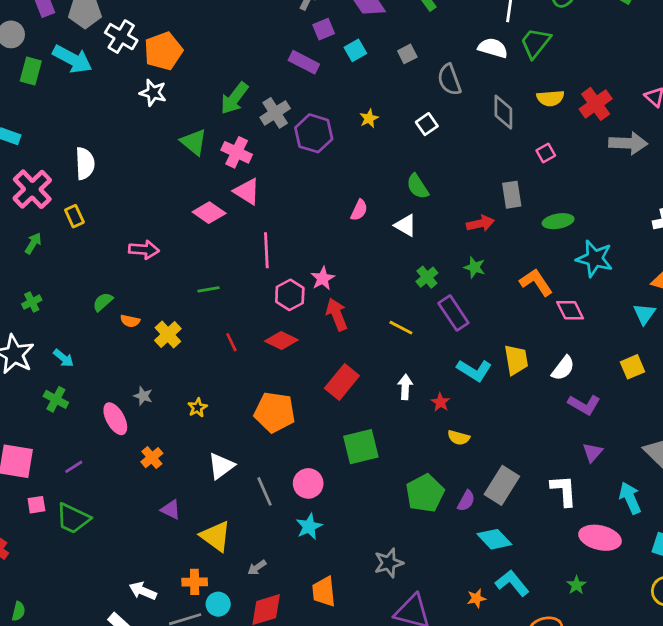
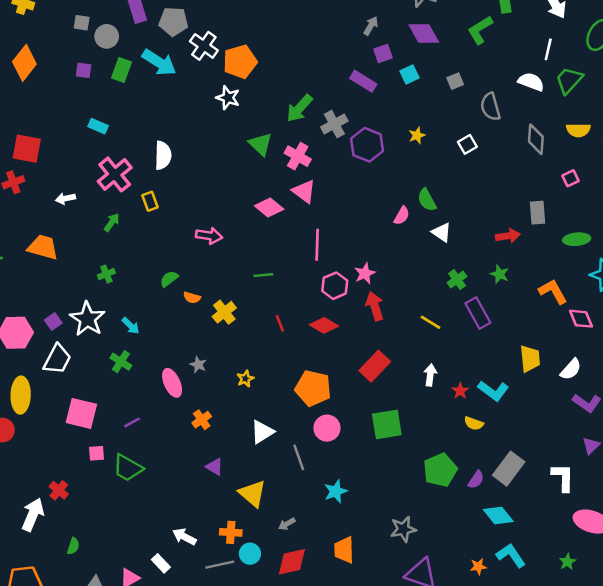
green semicircle: (418, 186) -> (427, 200), moved
cyan L-shape: (474, 370) -> (493, 391), moved
pink circle: (308, 483) -> (327, 428), moved

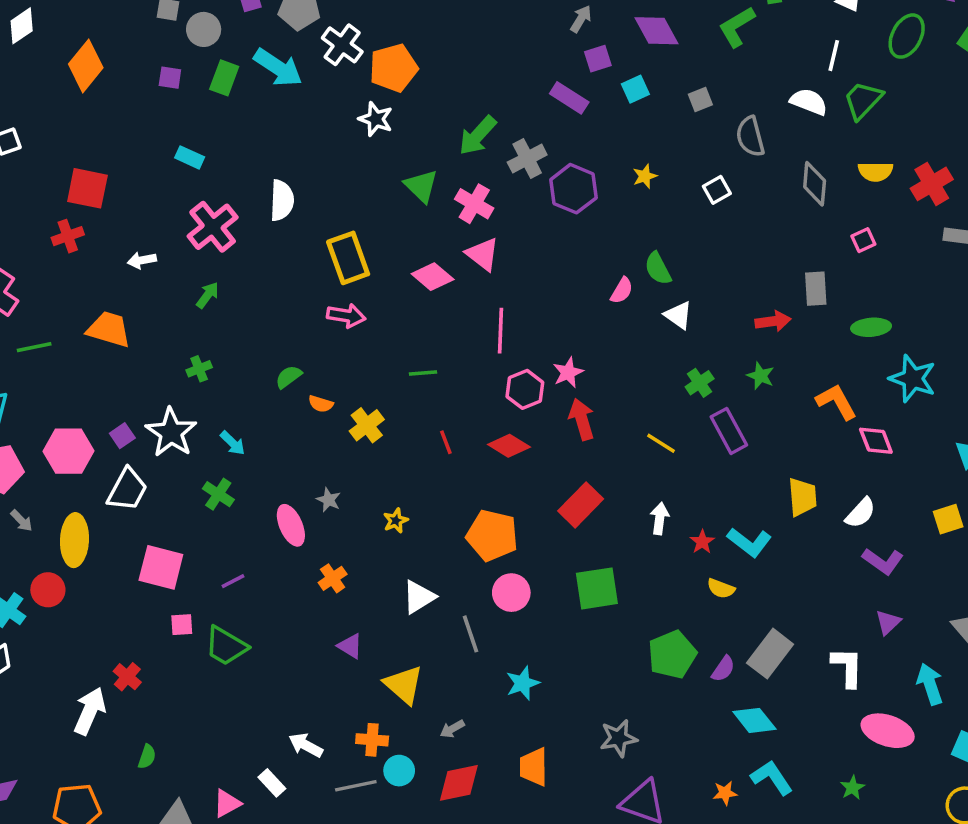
yellow rectangle: (150, 201) -> (348, 258), moved, size x1.8

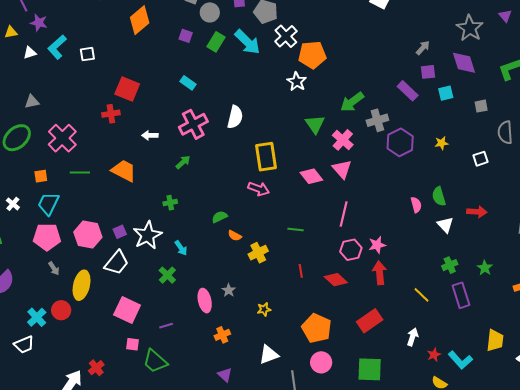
pink semicircle: (622, 291) -> (416, 205), turned -56
red arrow: (773, 321) -> (477, 212), moved

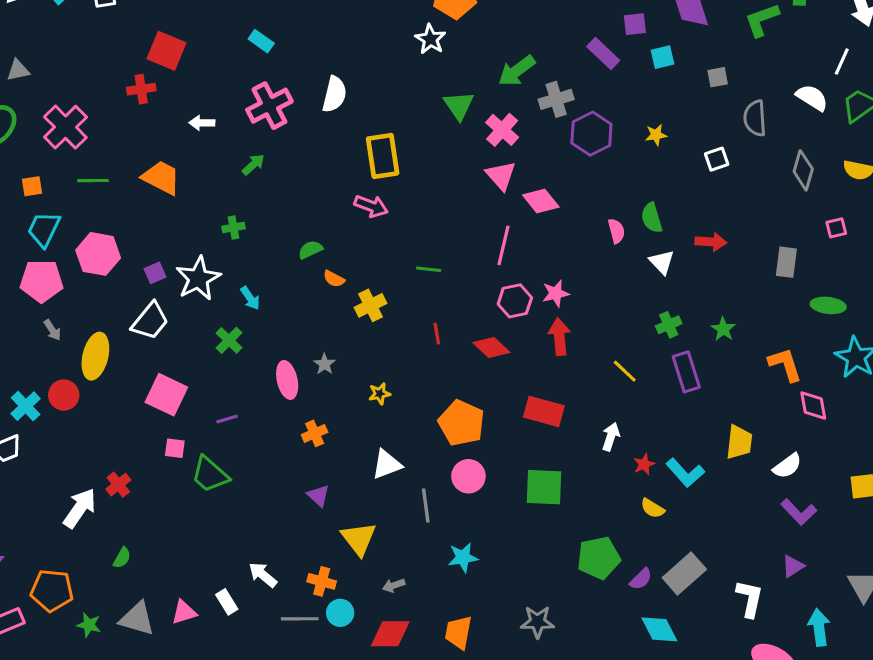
pink diamond: (311, 176) -> (541, 201), moved
pink hexagon: (88, 235) -> (98, 254), moved
red rectangle: (370, 321) -> (544, 411), turned 50

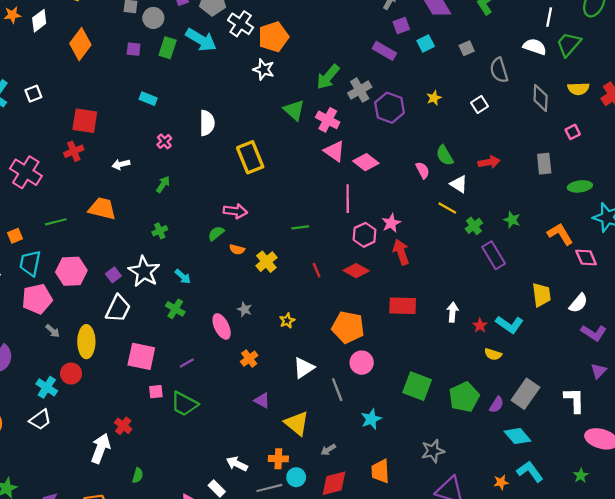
pink cross: (269, 106) -> (164, 141), size x0.5
pink cross: (65, 127) -> (26, 172), moved
pink arrow: (371, 206) -> (235, 211), moved
yellow line: (625, 371) -> (447, 208), moved
green square: (544, 487) -> (417, 386), moved, turned 32

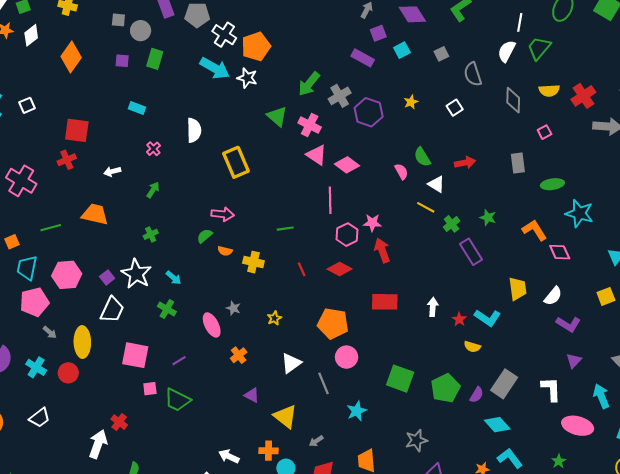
cyan arrow: (201, 40) -> (215, 68), moved
white semicircle: (535, 47) -> (507, 51), turned -80
pink star: (391, 223) -> (372, 223), turned 30
yellow cross: (266, 262) -> (253, 262), turned -36
cyan cross: (47, 387) -> (36, 367), moved

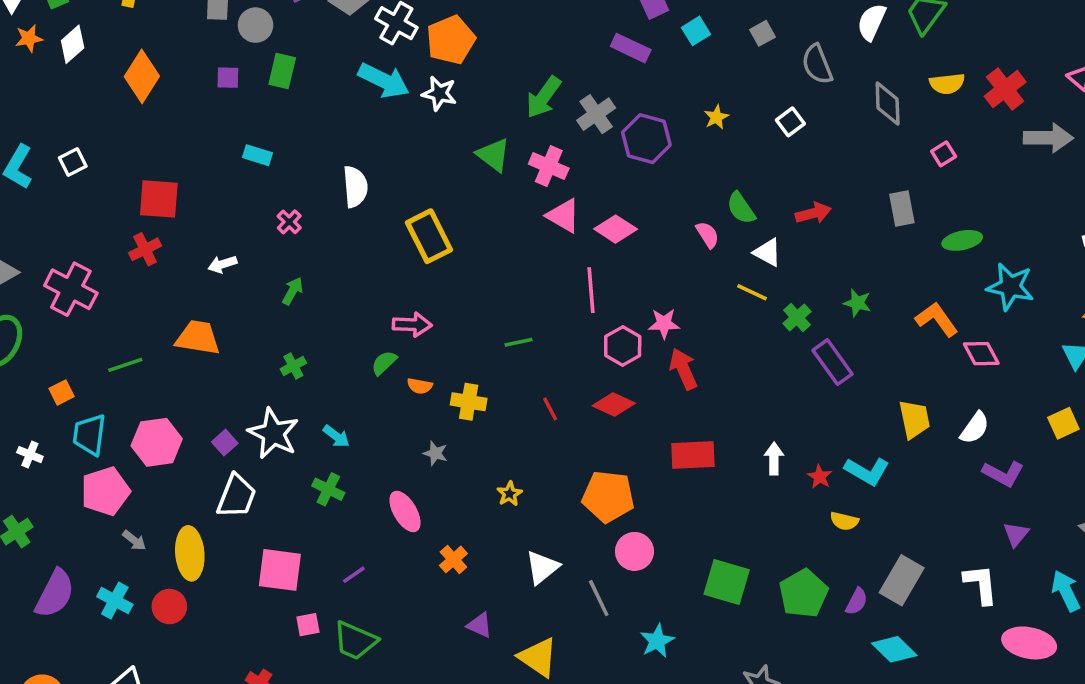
gray star: (233, 308) -> (435, 453), moved

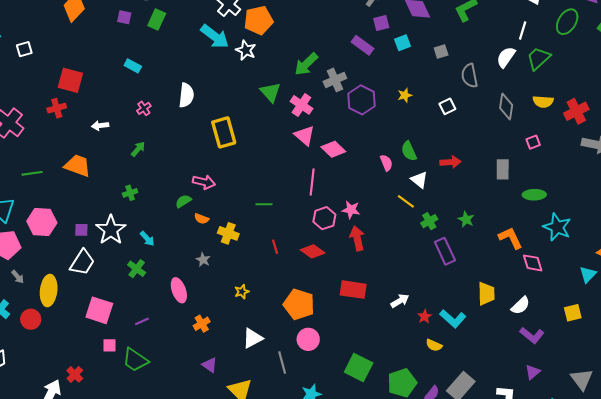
purple square: (225, 443) -> (81, 230), turned 32
white arrow: (774, 459) -> (400, 301), turned 48

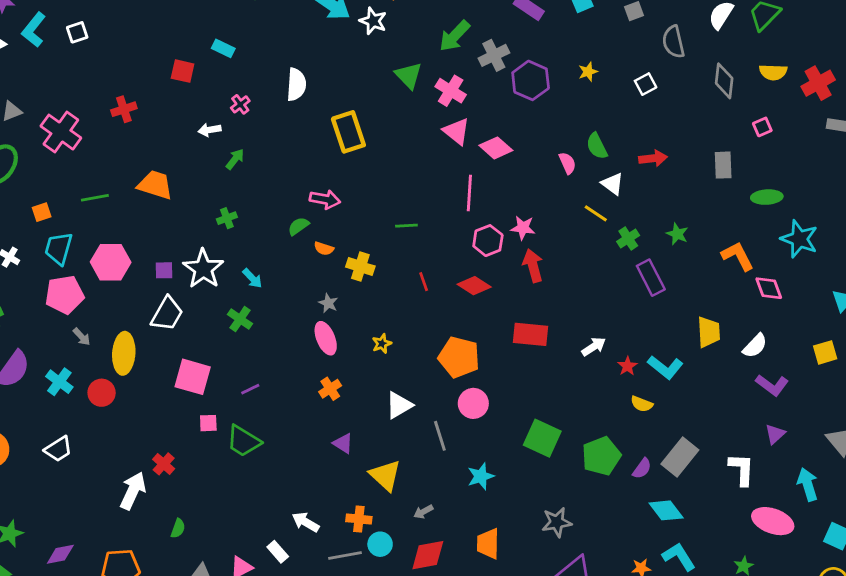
red square: (70, 80) -> (183, 71), moved, size x0.7
white arrow: (100, 126) -> (210, 130), moved
pink ellipse: (179, 290) -> (326, 338), moved

